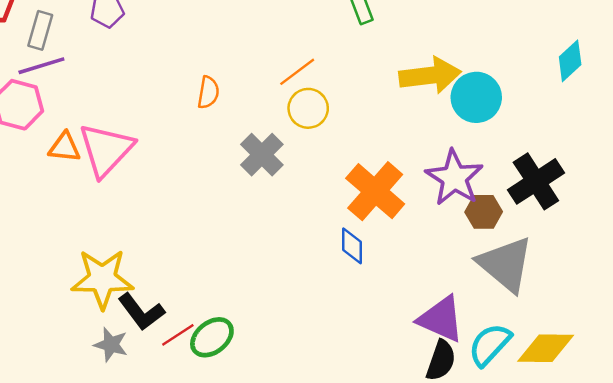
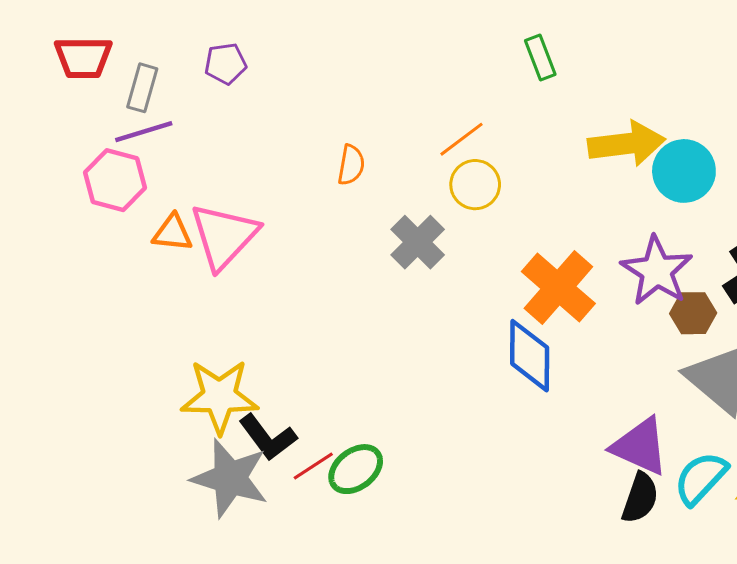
blue diamond: (352, 246) -> (530, 356), size x1.6
gray star: (111, 345) -> (230, 478), size x1.8

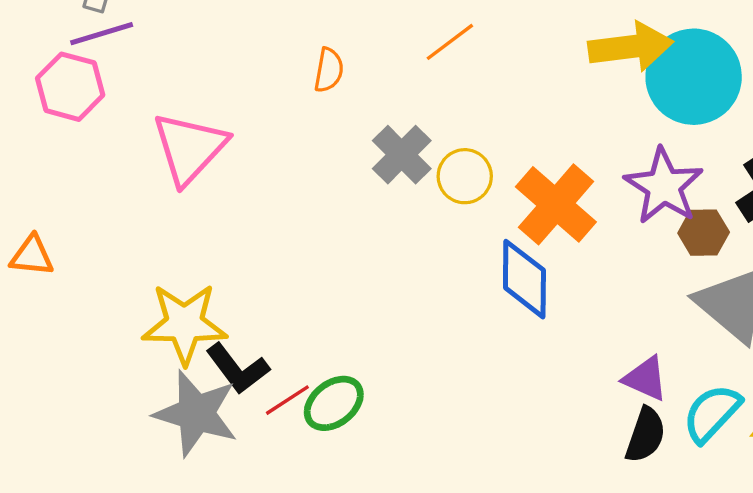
cyan circle: (684, 171) -> (694, 77), size x1.4
yellow circle: (475, 185) -> (465, 176), moved
orange triangle: (173, 233) -> (32, 256), moved
purple triangle: (640, 446) -> (645, 379), size x0.7

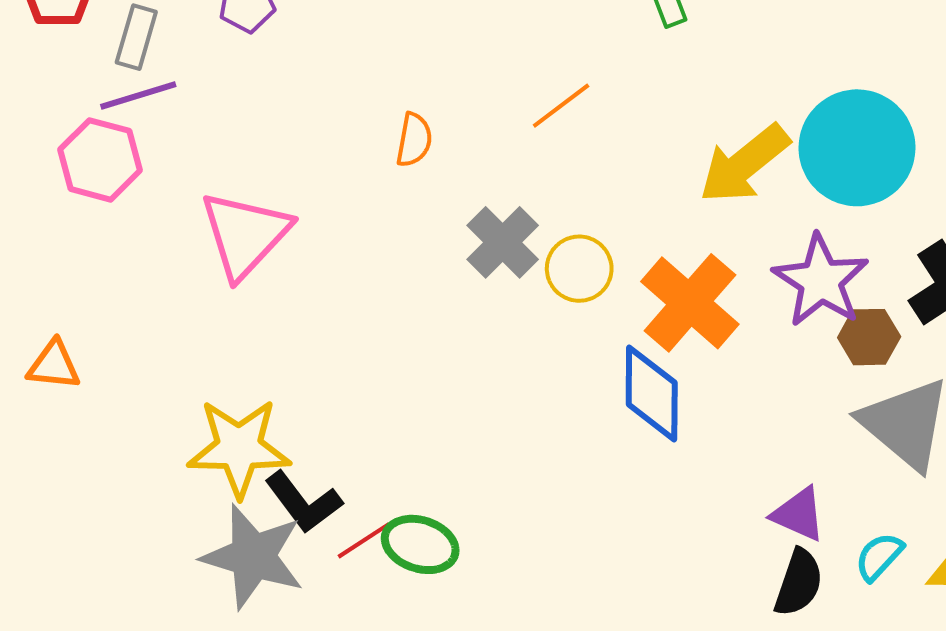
yellow arrow: (631, 47) -> (744, 164), moved, turned 148
green ellipse: (334, 403) -> (420, 544), turned 56
cyan semicircle: (712, 413) -> (879, 557), size x0.7

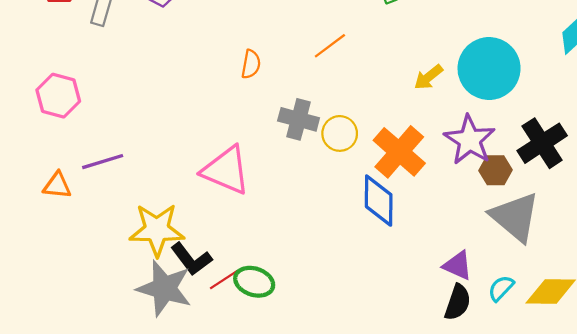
purple line: (138, 95) -> (103, 162), moved
pink hexagon: (100, 160) -> (58, 96), moved
yellow arrow: (744, 164) -> (428, 77), size x0.6
pink triangle: (245, 234) -> (226, 170), moved, turned -50
gray cross: (503, 242) -> (299, 119), turned -30

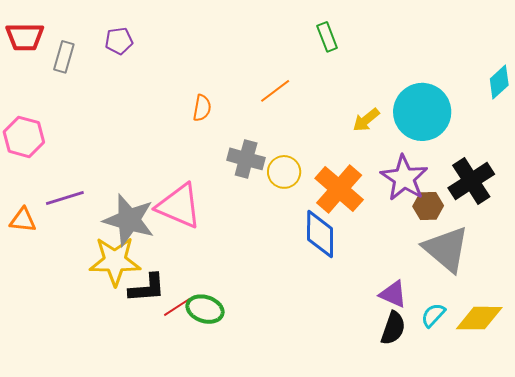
black L-shape: (191, 259) -> (147, 288), turned -57
gray star: (164, 288) -> (129, 220), moved

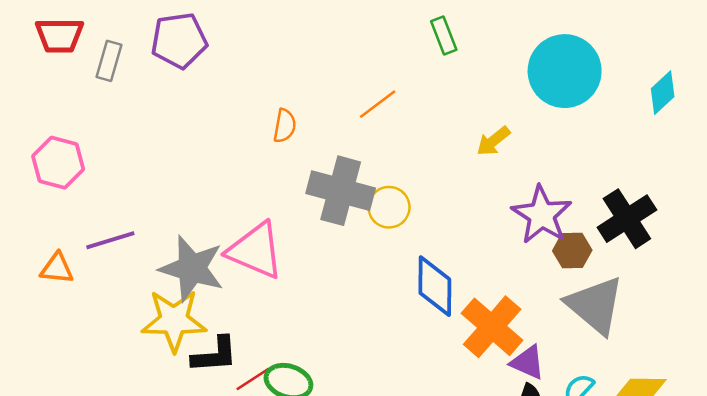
purple pentagon: (119, 41) -> (179, 41), size x1.6
cyan circle: (422, 112) -> (565, 71), moved
gray cross: (246, 159) -> (341, 191), size x1.4
orange cross: (339, 189) -> (492, 327), moved

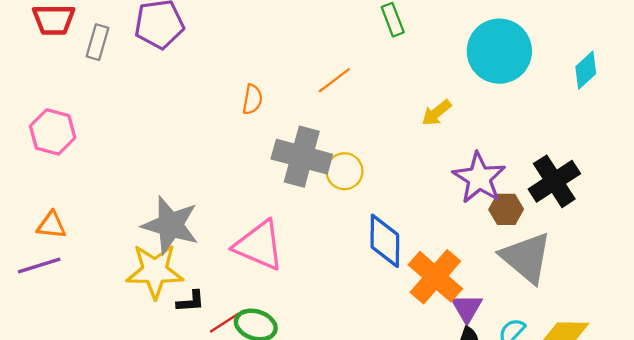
purple line: (110, 240) -> (39, 266), moved
pink triangle: (255, 250) -> (259, 245), moved
black L-shape: (215, 355) -> (191, 301), size x0.7
purple triangle: (528, 362) -> (467, 308), turned 36

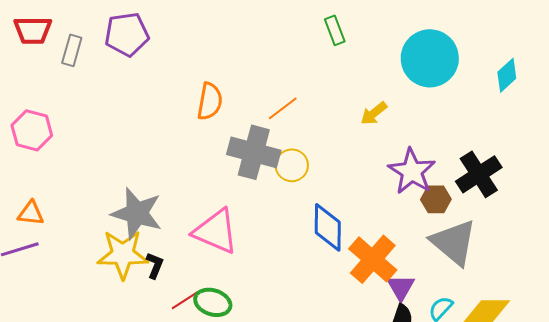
orange line: (334, 80) -> (283, 108), moved
orange semicircle: (252, 99) -> (210, 101), size x1.4
black L-shape: (191, 301) -> (155, 265), moved, turned -64

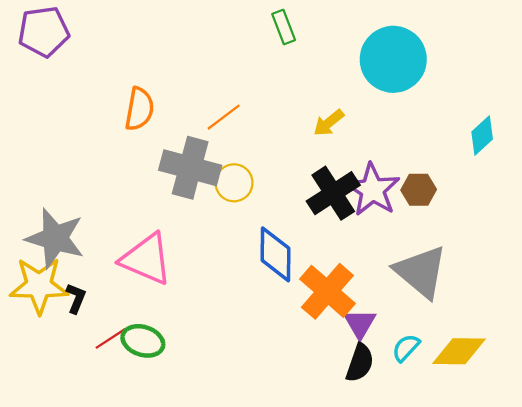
cyan diamond: (507, 75) -> (482, 135), moved
black cross: (479, 174) -> (333, 193), moved
brown hexagon: (436, 199) -> (419, 190), moved

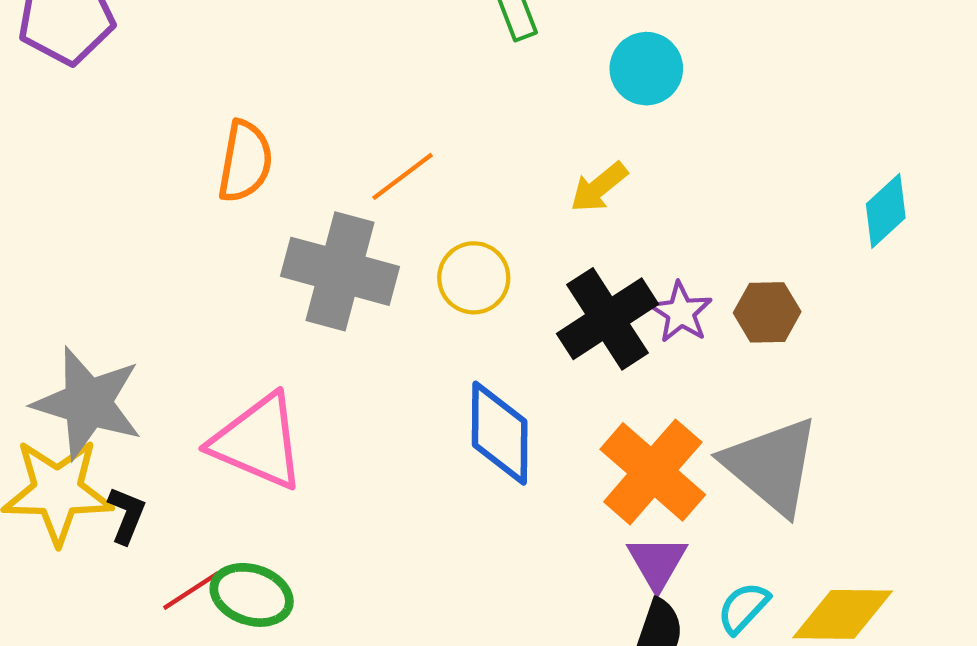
cyan circle: (393, 59) -> (646, 69), moved, size x0.6
yellow circle: (234, 183) -> (474, 278), moved
purple star: (372, 190) -> (681, 312), size x0.6
orange cross: (327, 291) -> (653, 472), moved

